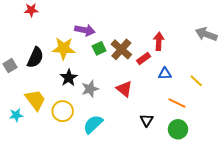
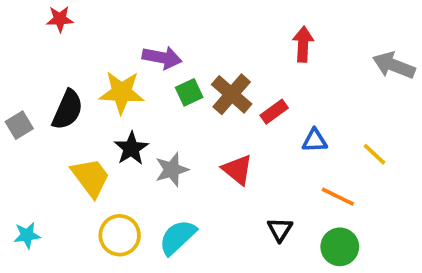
red arrow: (159, 41) -> (303, 44), moved
yellow trapezoid: (35, 100) -> (91, 177), moved
yellow circle: (63, 111) -> (120, 235), moved
cyan star: (16, 115) -> (27, 235), moved

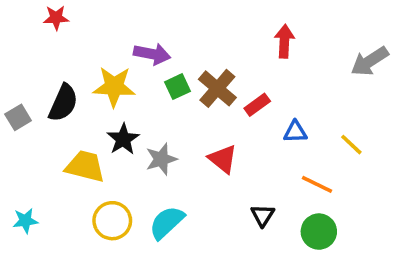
gray arrow: (394, 65) -> (370, 61), turned -54
yellow trapezoid: (91, 177) -> (85, 166), turned -39

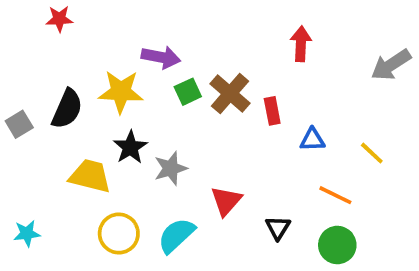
red rectangle: (257, 105) -> (272, 111), turned -65
red triangle: (223, 159) -> (226, 201), moved, turned 32

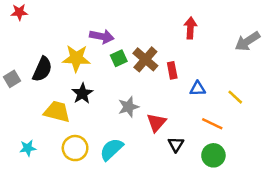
red star: (59, 19) -> (19, 12), moved
gray star: (171, 168) -> (128, 107), moved
red triangle: (226, 201) -> (156, 123), moved
cyan star: (27, 234) -> (28, 148), moved

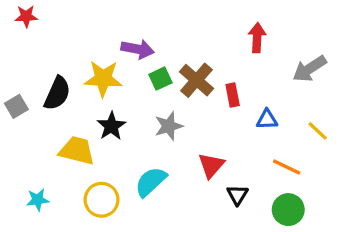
gray arrow: (247, 41) -> (310, 69), moved
gray star: (128, 107) -> (169, 126), moved
cyan semicircle: (111, 149) -> (151, 182), moved

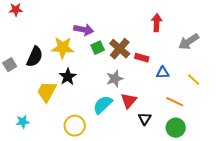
red rectangle: (233, 95) -> (142, 58), turned -64
gray star: (169, 126) -> (115, 79), moved
yellow trapezoid: (77, 151) -> (47, 92), turned -75
cyan semicircle: (151, 182) -> (103, 105), moved
yellow circle: (102, 200) -> (75, 126), moved

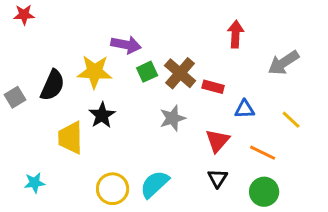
yellow trapezoid: (47, 92) -> (71, 138), turned -30
red triangle: (129, 101) -> (218, 141), moved
cyan semicircle: (103, 105) -> (155, 184), moved

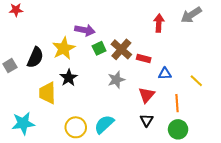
gray arrow: (284, 63) -> (191, 15), moved
yellow star: (95, 72) -> (64, 48), turned -30
orange line: (263, 153) -> (177, 103), turned 60
cyan star: (35, 183) -> (23, 123), size x1.6

